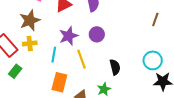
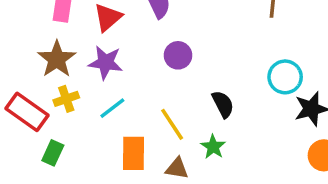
purple star: (69, 36) -> (106, 63), moved, turned -30
cyan line: (54, 55) -> (112, 108), turned 56
yellow line: (82, 59) -> (172, 124), moved

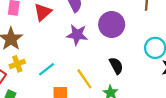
purple circle: (178, 55) -> (112, 24), moved, size x1.5
purple star: (106, 63) -> (77, 35), moved

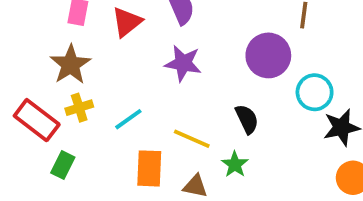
purple circle: (112, 24) -> (268, 55), moved
yellow line: (84, 79) -> (192, 139), turned -35

